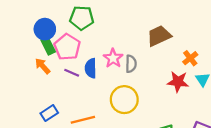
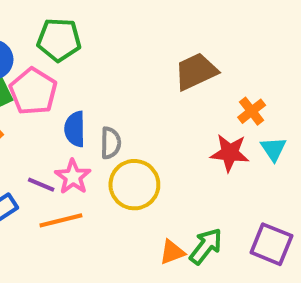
pink star: (113, 58) -> (73, 177), moved
gray semicircle: (131, 64) -> (111, 143), moved
purple line: (72, 73) -> (41, 185), moved

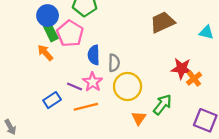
orange cross: (252, 111) -> (194, 79), moved
cyan triangle: (273, 149) -> (206, 32), moved, turned -42
green arrow: (206, 246) -> (162, 105), moved
orange triangle: (172, 252) -> (139, 118), moved, turned -35

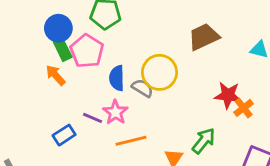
gray semicircle: (114, 63) -> (142, 88), turned -60
yellow circle: (128, 86) -> (160, 72), moved
orange line: (86, 107) -> (131, 141), moved

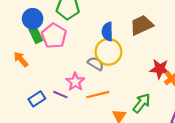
orange arrow: (56, 75) -> (21, 59), moved
blue semicircle: (117, 78) -> (107, 32), moved
purple line: (93, 118) -> (60, 95), moved
orange line: (131, 141) -> (98, 95), moved

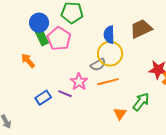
gray semicircle: (96, 64) -> (98, 65), turned 119
orange line: (98, 95) -> (108, 82), moved

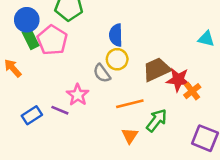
brown trapezoid: (141, 29) -> (157, 69), moved
yellow circle: (110, 54) -> (117, 59), size x0.7
gray semicircle: (98, 65) -> (102, 73), turned 84
orange line: (108, 82) -> (130, 104), moved

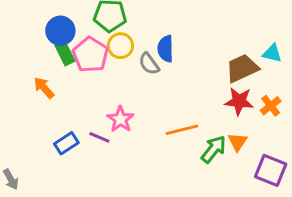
yellow circle: (117, 59) -> (120, 46), moved
brown trapezoid: (157, 69) -> (242, 68), moved
gray semicircle: (102, 73) -> (149, 64), moved
orange cross: (192, 91) -> (271, 106), moved
orange triangle: (130, 136) -> (238, 142), moved

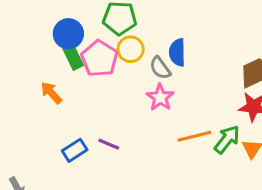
pink star: (120, 119) -> (160, 97), moved
green arrow: (214, 149) -> (227, 139), moved

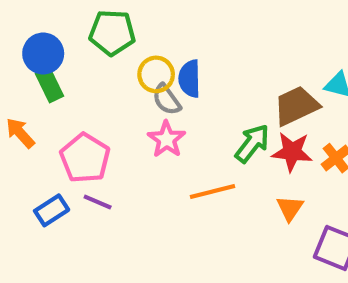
yellow circle: (131, 49) -> (156, 74), moved
pink pentagon: (99, 59) -> (85, 158), moved
green arrow: (227, 139) -> (252, 143), moved

